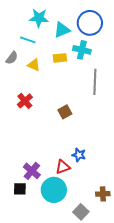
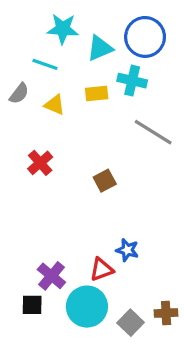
gray line: (95, 82) -> (153, 132), turned -60
gray square: (81, 212) -> (131, 323), moved

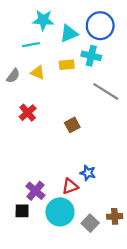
cyan line: (45, 64) -> (31, 45), turned -30
gray semicircle: (19, 93) -> (13, 76), moved

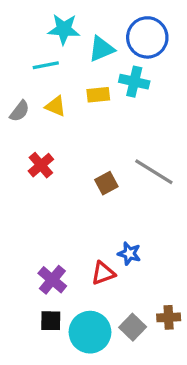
gray line: (106, 91) -> (154, 172), moved
black square: (22, 211) -> (51, 321), moved
cyan circle: (60, 212) -> (90, 332), moved

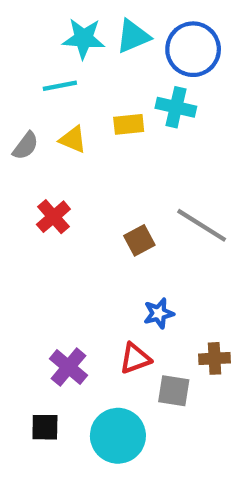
cyan triangle: (101, 49) -> (133, 36), moved
blue star: (129, 254) -> (159, 313), moved, turned -30
brown cross: (169, 317) -> (215, 358), moved
black square: (51, 321) -> (45, 427), moved
gray square: (133, 327) -> (174, 391), moved, turned -35

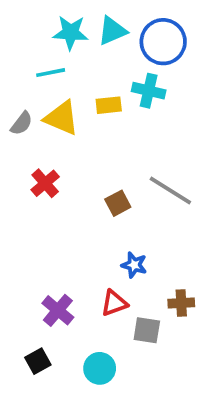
yellow triangle: (73, 139) -> (62, 118), size x1.5
blue star: (159, 313) -> (134, 265), turned 30
black square: (45, 427) -> (38, 361), turned -30
cyan circle: (118, 436) -> (100, 368), size x0.7

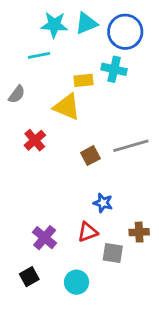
yellow triangle: (62, 118) -> (67, 107), moved
gray line: (170, 191) -> (131, 146), turned -48

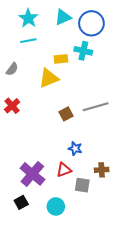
cyan star: (54, 25) -> (28, 18), moved, turned 30
yellow triangle: (67, 107) -> (49, 78), turned -45
red cross: (35, 140) -> (12, 106), moved
purple cross: (45, 238) -> (32, 174), size x1.4

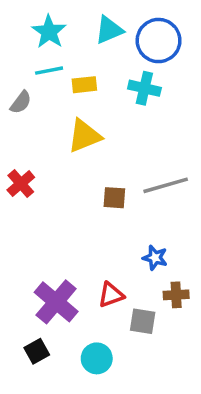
yellow rectangle: (61, 59) -> (84, 85), moved
gray semicircle: (12, 69) -> (21, 102), moved
brown square: (66, 114) -> (114, 198), turned 32
blue star: (75, 148) -> (155, 258), moved

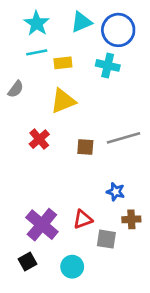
gray semicircle: (21, 102) -> (16, 89), moved
red cross: (21, 184) -> (39, 139), moved

